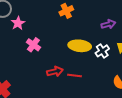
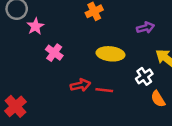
white cross: (102, 51) -> (144, 76), moved

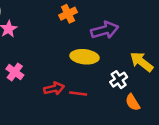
purple arrow: (145, 28) -> (105, 30), moved, size x1.5
pink cross: (54, 53) -> (15, 72), moved

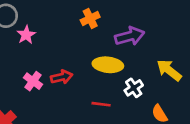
white cross: (119, 80) -> (134, 88), moved
red arrow: (54, 88) -> (62, 77), moved

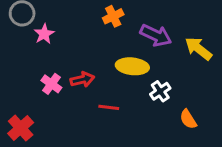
purple arrow: (130, 36) -> (156, 35), turned 40
yellow arrow: (169, 70) -> (198, 49), moved
red line: (101, 104) -> (109, 107), moved

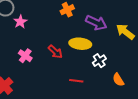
red arrow: (82, 80) -> (55, 52), moved, turned 56
red line: (109, 107) -> (76, 81), moved

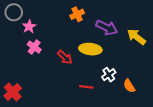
pink cross: (25, 56) -> (34, 47), moved
white cross: (99, 61) -> (109, 75), moved

